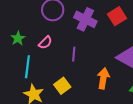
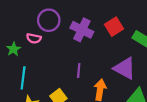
pink semicircle: (45, 43) -> (34, 38), moved, turned 56
purple line: (74, 54) -> (79, 70), moved

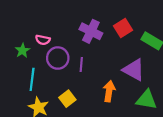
purple circle: (49, 20) -> (58, 58), moved
purple line: (79, 70) -> (81, 64), moved

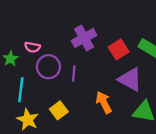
red square: (123, 28) -> (119, 49), moved
purple cross: (91, 31) -> (84, 38), turned 35
orange arrow: (109, 91) -> (104, 102), turned -36

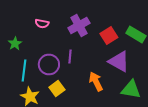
pink semicircle: (32, 47) -> (42, 24), moved
purple circle: (48, 67) -> (49, 64), moved

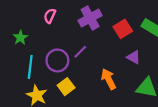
pink semicircle: (42, 24) -> (50, 16), turned 104
purple line: (70, 56) -> (80, 52), turned 40
purple triangle: (119, 62) -> (134, 57), size x0.6

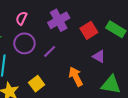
purple circle: (57, 60) -> (24, 43), moved

